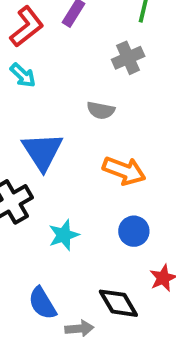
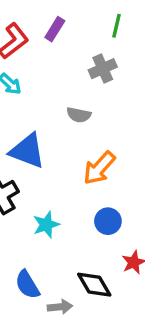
blue triangle: (42, 151) -> (27, 151), turned -36
orange arrow: (124, 171) -> (99, 168), turned 111

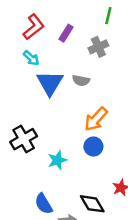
purple rectangle: (55, 29) -> (66, 33), moved
blue triangle: (27, 151) -> (50, 83), moved, turned 40
blue circle: (108, 221) -> (93, 147), moved

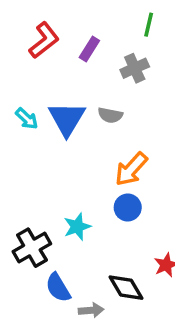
cyan arrow: (31, 58) -> (27, 119), moved
black cross: (24, 139) -> (32, 248), moved

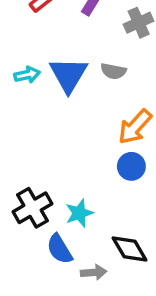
cyan arrow: (27, 119) -> (27, 75), turned -55
cyan star: (77, 227) -> (79, 213), moved

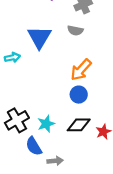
gray semicircle: (113, 71) -> (75, 30), moved
cyan arrow: (27, 75) -> (12, 57), moved
black diamond: (130, 249) -> (79, 125), moved, turned -60

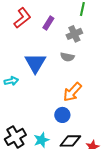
blue circle: (79, 95) -> (62, 115), moved

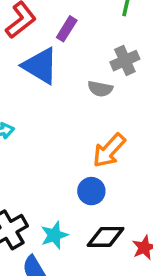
gray cross: (74, 34) -> (125, 61), moved
blue triangle: (35, 63) -> (40, 66), moved, turned -30

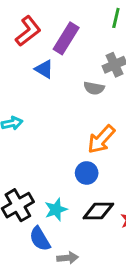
purple rectangle: (67, 29) -> (66, 38), size x1.5
blue triangle: (40, 66) -> (44, 69), size x0.6

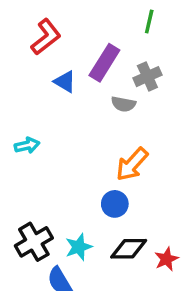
purple rectangle: (66, 38) -> (104, 63), moved

